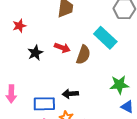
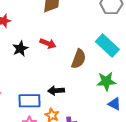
cyan rectangle: (105, 38) -> (107, 46), moved
brown semicircle: (83, 55) -> (79, 59), moved

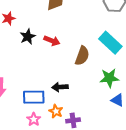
black star: (20, 49) -> (28, 37), moved

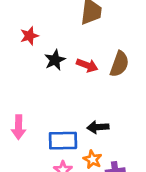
brown semicircle: (82, 56) -> (119, 64), moved

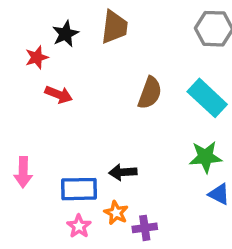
black star: (55, 60) -> (65, 34), moved
red arrow: (87, 65) -> (59, 95), moved

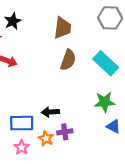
brown trapezoid: (114, 27) -> (63, 28), moved
purple cross: (145, 228) -> (65, 132), moved

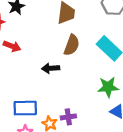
black arrow: (50, 112) -> (51, 68), moved

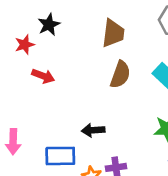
black arrow: (51, 68) -> (93, 130), moved

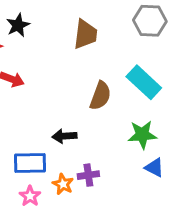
brown semicircle: (120, 75) -> (100, 96), moved

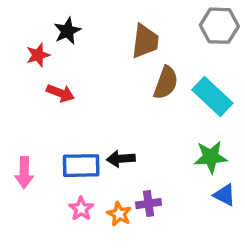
brown semicircle: (100, 96) -> (166, 83), moved
blue rectangle: (30, 163) -> (81, 166), moved
pink star: (30, 196) -> (81, 209), moved

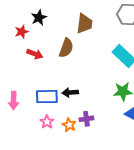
brown semicircle: (166, 83) -> (66, 48), moved

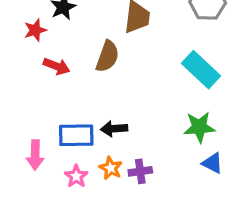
pink arrow: (14, 101) -> (35, 155), moved
orange star: (69, 125) -> (111, 168), moved

